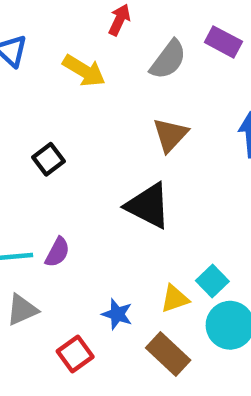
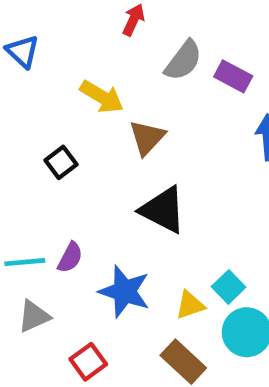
purple rectangle: (223, 42) -> (233, 76), moved
yellow arrow: (84, 71) -> (102, 97), moved
brown triangle: (170, 135) -> (147, 137), moved
blue star: (117, 314) -> (124, 291), moved, size x1.6

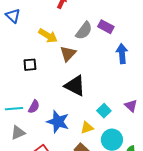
gray semicircle: (183, 60) -> (84, 31), moved
black square: (61, 162) -> (30, 65), turned 32
cyan square: (229, 287) -> (104, 111), moved

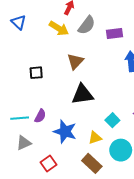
purple rectangle: (106, 27) -> (115, 33), turned -35
gray semicircle: (84, 31) -> (87, 25), moved
yellow arrow: (48, 36) -> (59, 28), moved
black triangle: (75, 86) -> (83, 94), turned -35

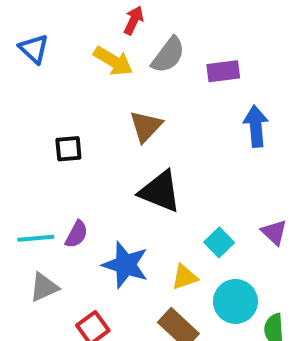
black triangle: (83, 94) -> (160, 191), turned 30

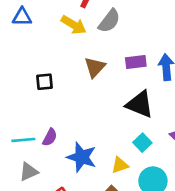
blue triangle: (34, 49) -> (22, 17), turned -42
purple rectangle: (223, 71) -> (136, 62), moved
black triangle: (160, 191) -> (140, 104), moved

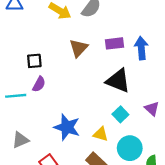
purple semicircle: (50, 137) -> (39, 84), moved
cyan line: (23, 140) -> (16, 96), moved
yellow triangle: (120, 165) -> (101, 134), turned 35

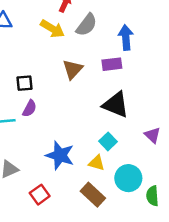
blue arrow: (141, 48) -> (126, 38), moved
cyan square: (120, 114) -> (108, 141), moved

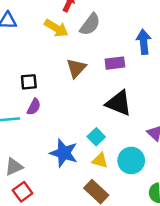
blue arrow: (126, 38) -> (144, 42), moved
cyan square: (108, 141) -> (96, 137), moved
cyan circle: (128, 178) -> (131, 160), moved
red square: (40, 195) -> (23, 192), moved

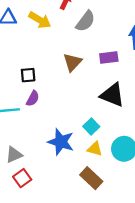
yellow arrow: (56, 28) -> (40, 20), moved

